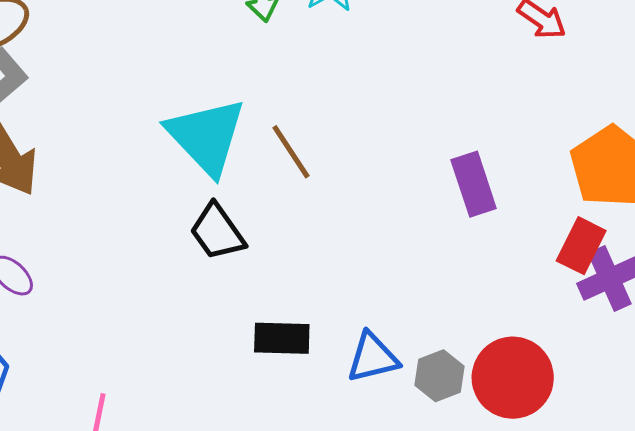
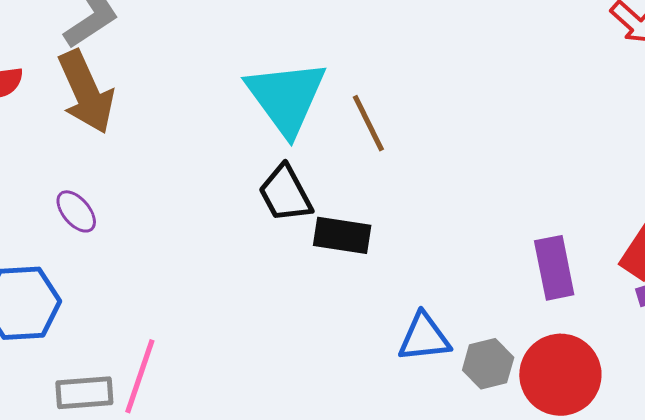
purple rectangle: (474, 184) -> (554, 268), moved
black rectangle: (282, 338) -> (342, 235), moved

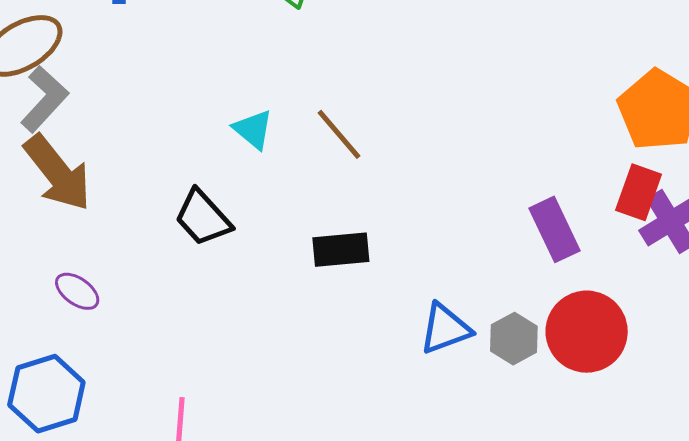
cyan triangle: (286, 97) -> (253, 129), size x0.5
black trapezoid: (285, 194) -> (203, 218), moved

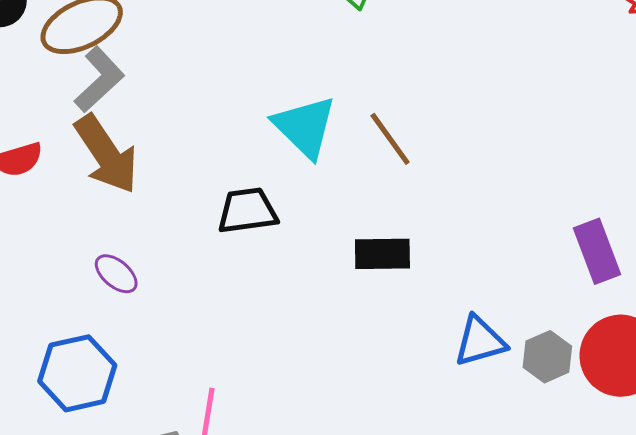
cyan triangle: (253, 129) -> (305, 127), size x1.6
black trapezoid: (203, 218) -> (247, 211), turned 120

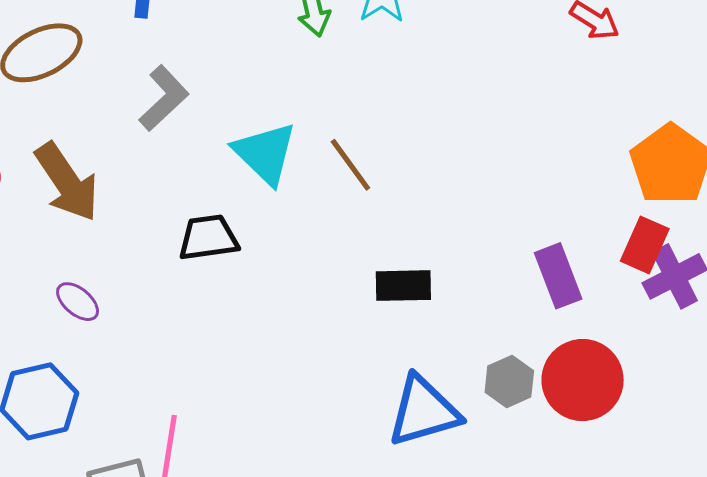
gray L-shape: (99, 79) -> (164, 98), moved
black rectangle: (382, 254) -> (403, 286), moved
blue triangle: (480, 341) -> (424, 411), moved, size x1.4

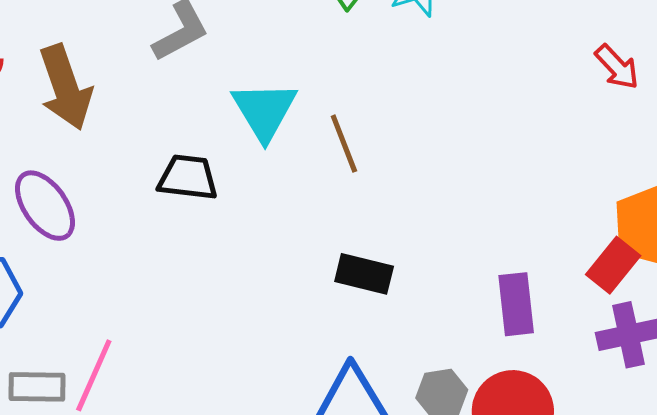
red rectangle: (645, 245) -> (613, 265), moved
purple ellipse: (78, 302) -> (45, 206), size x1.6

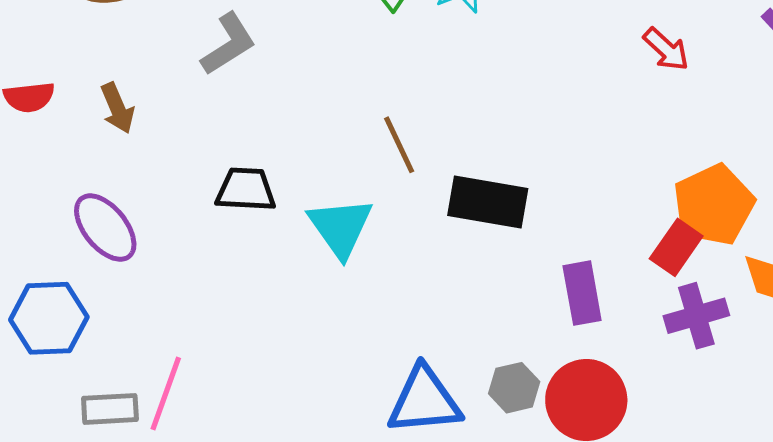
brown arrow: (65, 87) -> (117, 108), size x0.6
cyan triangle: (264, 111) -> (340, 227), moved
black rectangle: (364, 274) -> (488, 202), moved, size x1.4

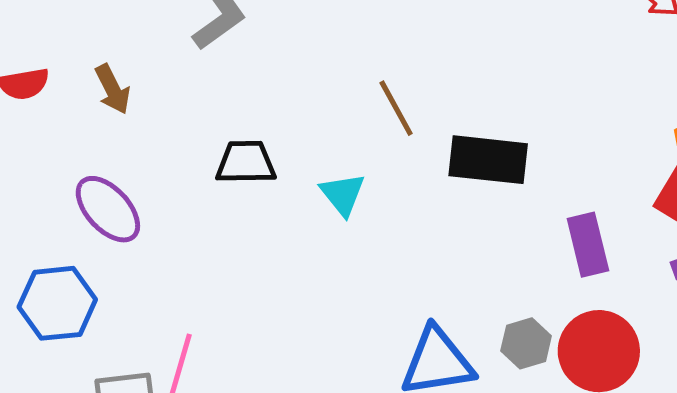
cyan triangle: (340, 227) -> (343, 194), size x0.7

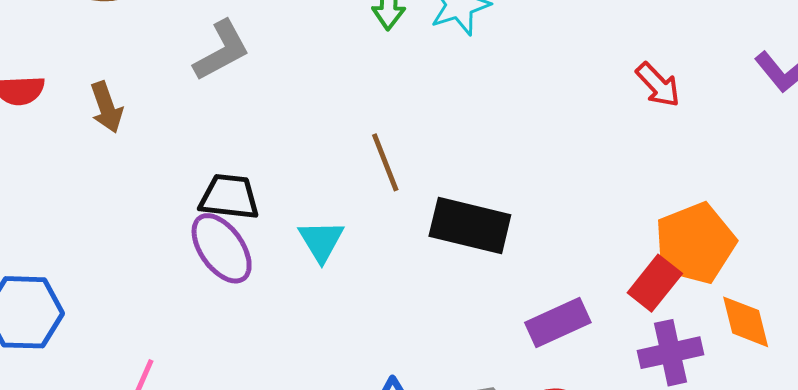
purple ellipse: (108, 209) -> (222, 248), moved
purple rectangle: (588, 245) -> (558, 322), turned 72

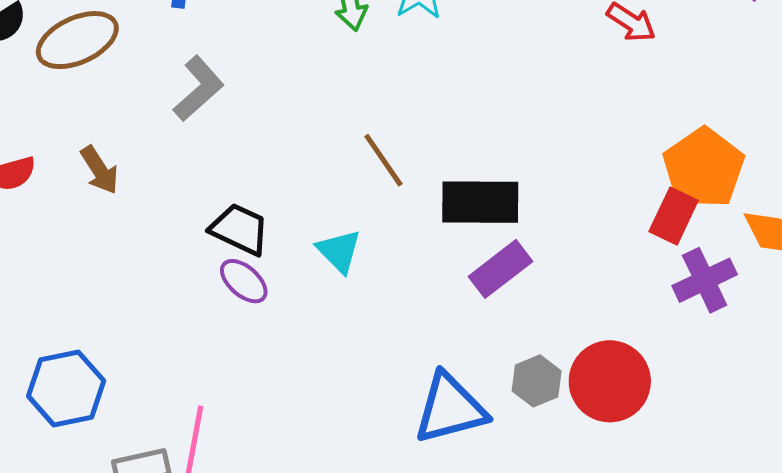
black trapezoid: (229, 197) -> (239, 229), turned 32
purple ellipse: (222, 248) -> (244, 281), size x0.7
purple rectangle: (558, 322) -> (500, 269), moved

